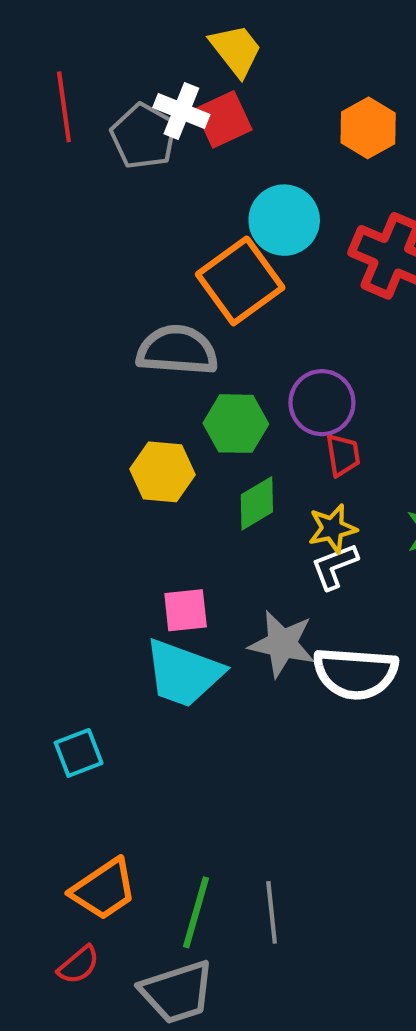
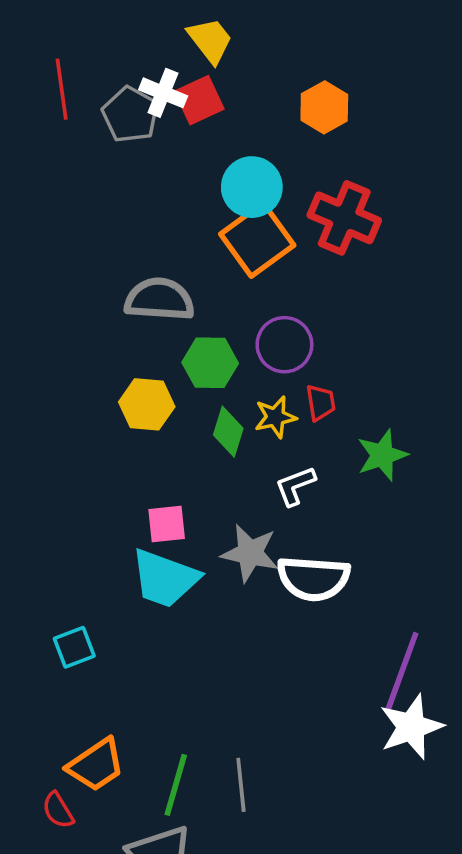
orange square: (240, 281) -> (257, 240), moved
red trapezoid: (343, 455) -> (321, 403), moved
green diamond: (257, 503) -> (228, 432), turned -42
yellow star: (332, 528) -> (275, 417), moved
red semicircle: (79, 965) -> (58, 810), moved, turned 99

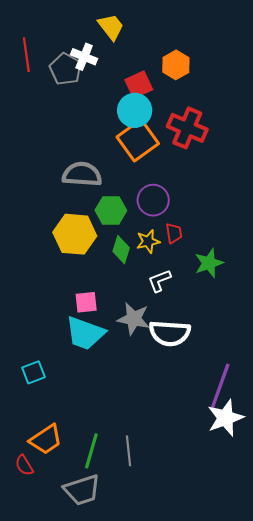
red square: (199, 100) -> (139, 85), moved
yellow hexagon: (147, 404) -> (75, 234), size x1.4

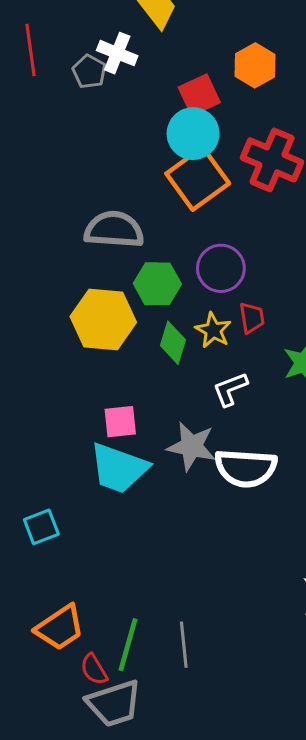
gray pentagon: (66, 69) -> (89, 72), size x0.7
yellow star: (148, 241) -> (213, 330), turned -30
red semicircle: (24, 465) -> (94, 669), moved

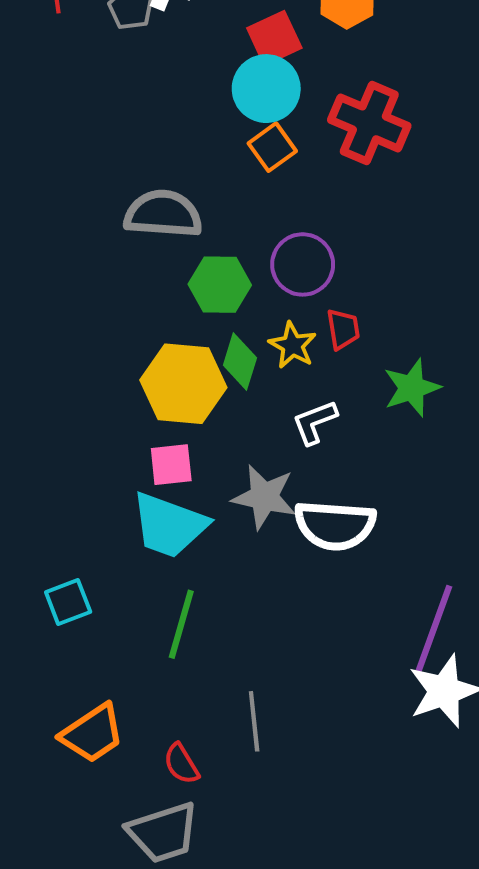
orange square: (198, 178) -> (272, 147), size x0.6
yellow hexagon: (103, 319) -> (183, 384), moved
green line: (128, 645) -> (181, 624), moved
gray line: (184, 645) -> (254, 721), moved
red semicircle: (94, 669) -> (181, 764), moved

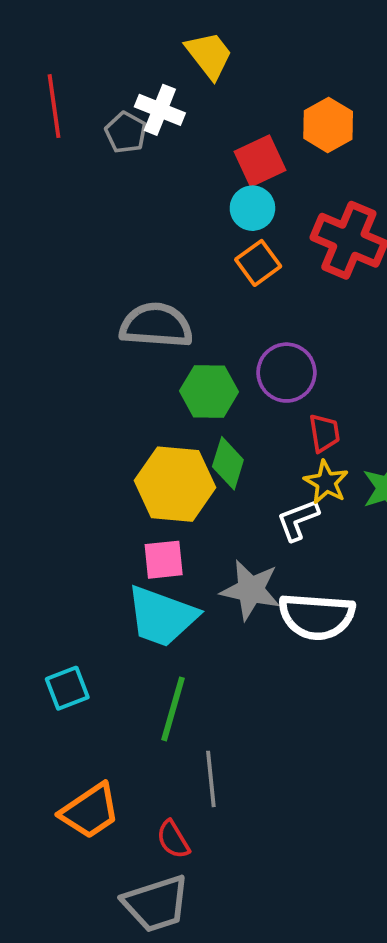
cyan circle: (266, 89) -> (252, 208), size x0.7
yellow star: (292, 345) -> (326, 482), moved
gray line: (254, 721) -> (211, 779), moved

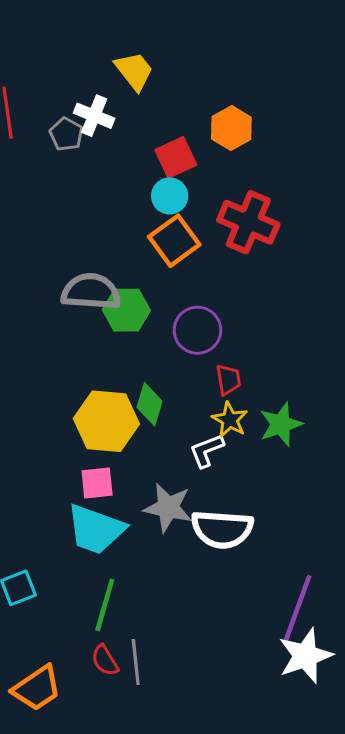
orange square: (258, 263) -> (174, 241), size x1.4
green hexagon: (209, 391) -> (126, 310), moved
red semicircle: (173, 839) -> (105, 660), moved

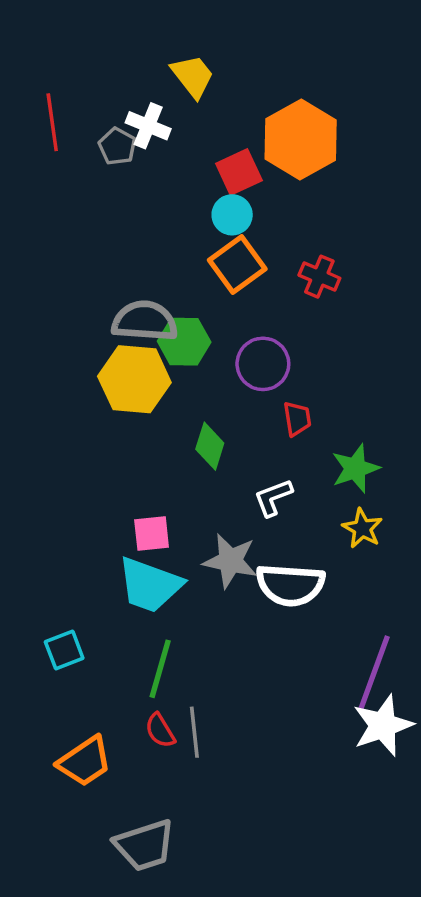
orange hexagon: (231, 128) -> (301, 139), size x1.6
red cross: (248, 222) -> (319, 277), moved, size x0.6
yellow star: (230, 420) -> (362, 528), moved
yellow hexagon: (106, 421) -> (134, 379), moved

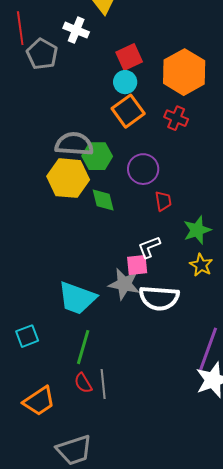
orange hexagon: (301, 139) -> (184, 72), moved
gray pentagon: (117, 146) -> (42, 54), moved, size x1.4
green diamond: (210, 446) -> (103, 200), moved, turned -32
pink square: (152, 533) -> (137, 265), moved

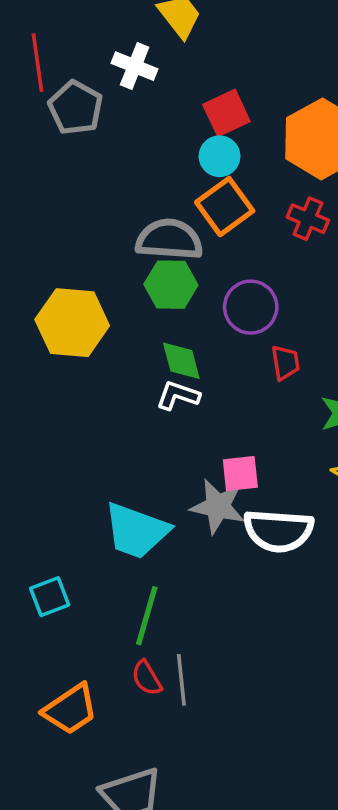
gray semicircle: (74, 144) -> (169, 239), moved
yellow hexagon: (68, 178) -> (72, 323), moved
white L-shape: (149, 247) -> (178, 395), moved, turned 40

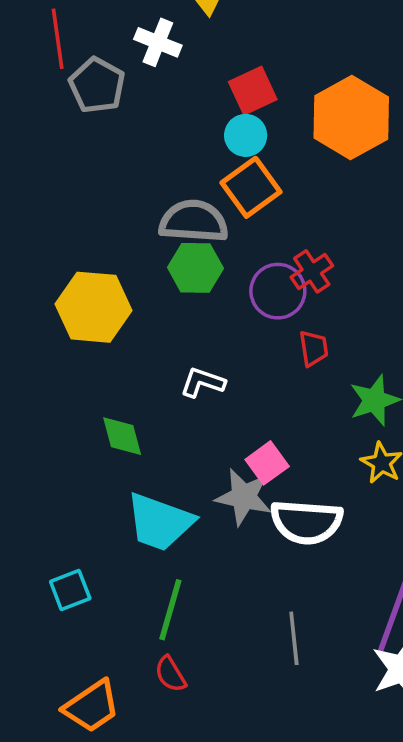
red cross: (308, 219) -> (312, 271), moved, turned 33
green diamond: (181, 361) -> (122, 436), moved
pink square: (240, 473) -> (267, 463), turned -30
gray line: (181, 680) -> (294, 638), moved

